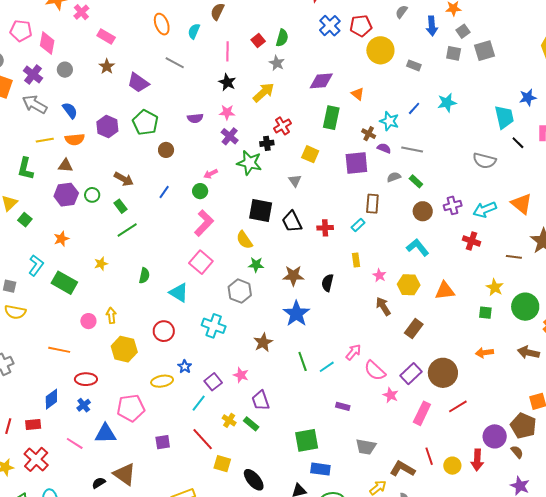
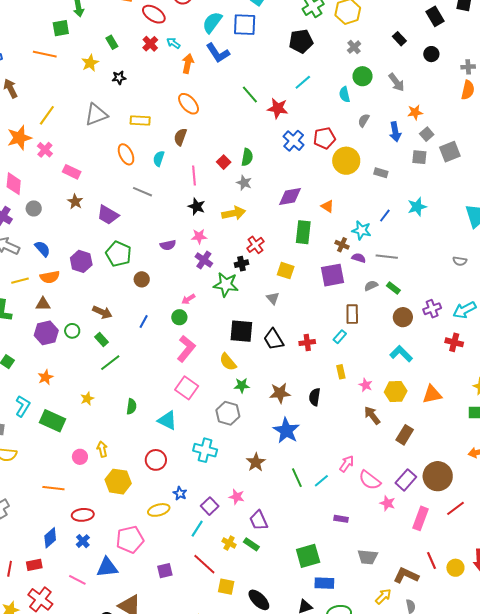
yellow arrow: (264, 92) -> (234, 213), turned 35
gray semicircle: (484, 161) -> (460, 261), size x0.6

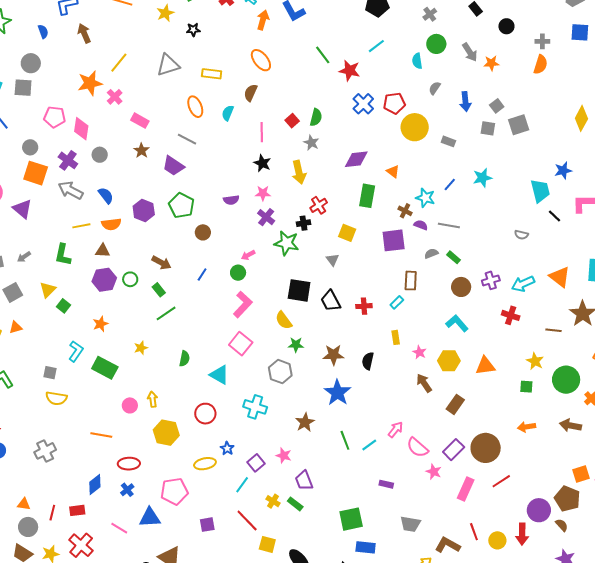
orange star: (415, 112) -> (491, 63), moved
gray line: (142, 192) -> (187, 139), moved
yellow arrow: (234, 213) -> (299, 172), turned 85

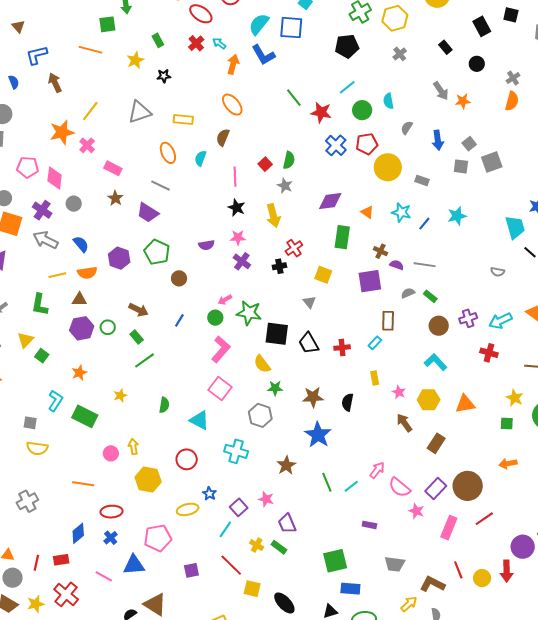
gray cross: (542, 41) -> (513, 78), turned -32
green circle: (436, 44) -> (362, 110), moved
cyan star: (425, 198) -> (401, 212), moved
green star: (287, 243) -> (249, 313), moved

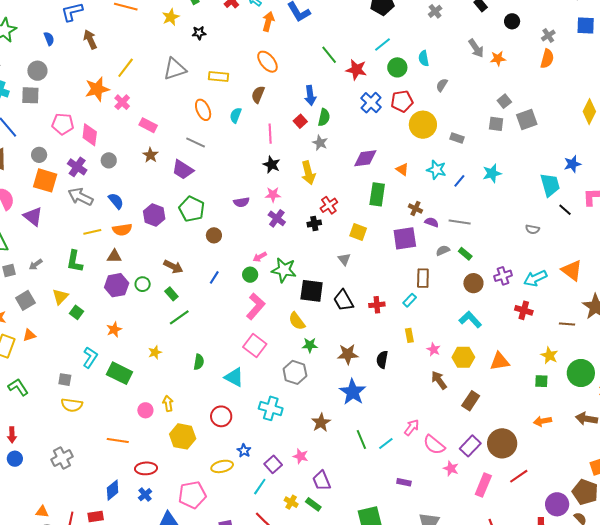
blue arrow: (438, 140) -> (310, 95), moved

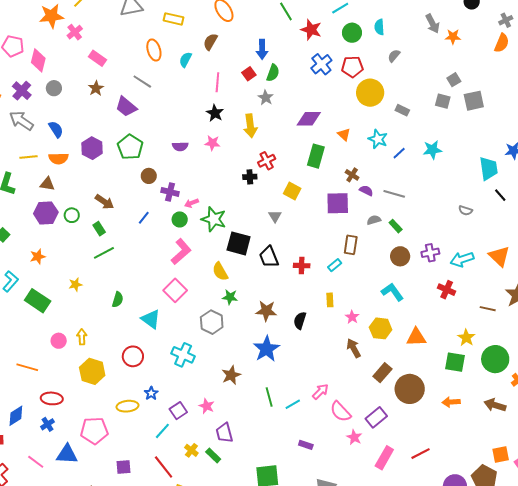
purple cross: (277, 218) -> (170, 192), moved, turned -30
green square: (541, 381) -> (455, 362), size x1.5
brown circle: (502, 443) -> (410, 389), moved

